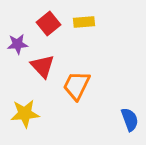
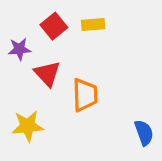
orange trapezoid: (77, 86) -> (85, 95), turned 152

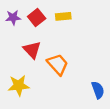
purple star: (19, 49) -> (13, 17), moved
orange trapezoid: (85, 95) -> (58, 64), turned -40

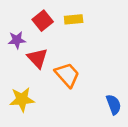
purple star: (13, 17) -> (17, 40), moved

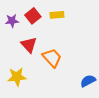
purple star: (17, 40) -> (12, 21), moved
blue semicircle: (114, 105) -> (88, 81), turned -98

